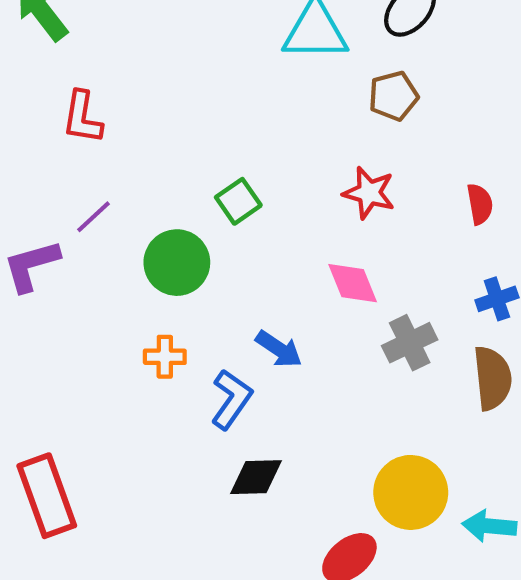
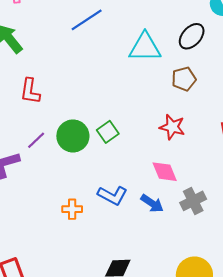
green circle: (177, 263) -> (73, 136), moved
blue arrow: (279, 349) -> (152, 203), moved
blue L-shape: (231, 399) -> (112, 195), moved, turned 84

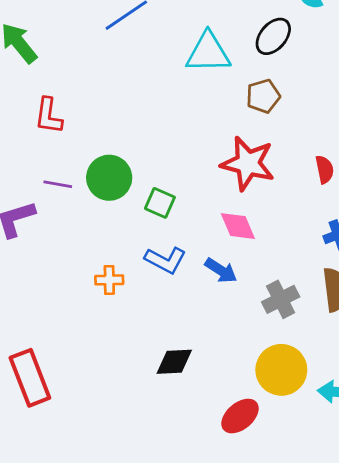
red star: (172, 127) -> (248, 163), size x1.5
green square: (108, 132) -> (160, 203), moved, turned -30
purple line: (36, 140) -> (58, 184), turned 54
gray cross: (193, 201) -> (281, 299), moved

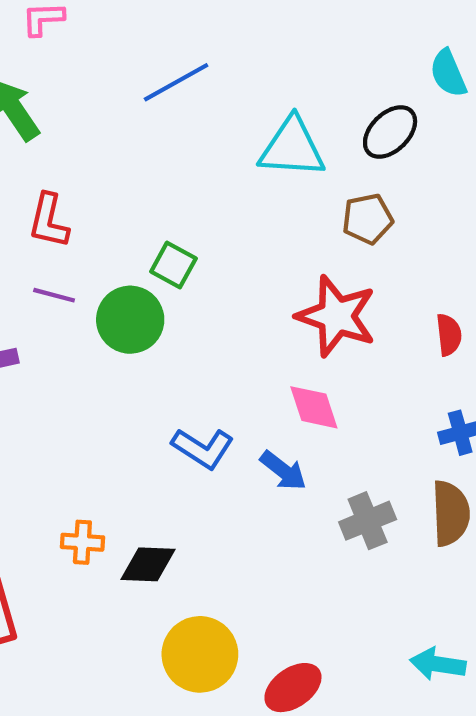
purple line: (58, 184) -> (54, 295), moved
green square: (160, 203) -> (173, 265), moved
orange cross: (109, 280) -> (82, 542), moved
black diamond: (174, 362) -> (148, 564), moved
yellow circle: (281, 370) -> (200, 654), moved

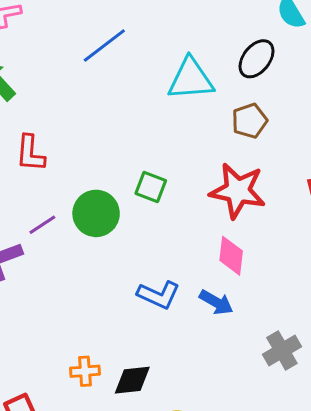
green square: (173, 265) -> (151, 187), moved
purple line: (54, 295) -> (42, 225), moved, turned -40
pink diamond: (314, 407) -> (231, 256), turned 33
gray cross: (368, 521) -> (282, 350), moved

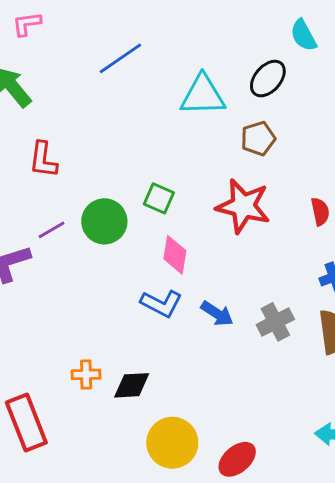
pink diamond: (231, 256) -> (175, 255), moved
gray cross: (282, 350) -> (275, 322), moved

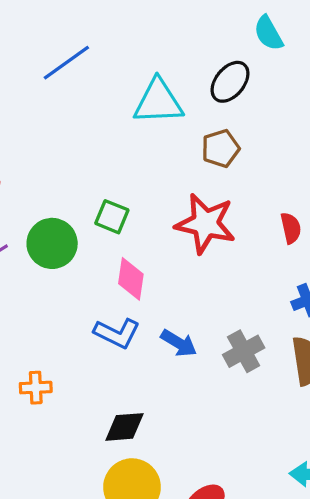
orange cross: (86, 374) -> (36, 388), moved
black diamond: (132, 385) -> (125, 427), moved

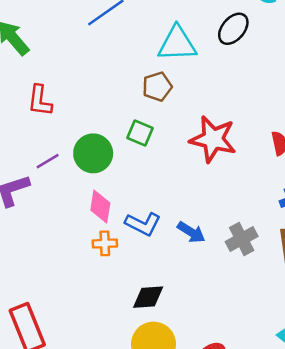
brown pentagon: (221, 148) -> (157, 87), moved
pink diamond: (131, 279) -> (100, 206), moved
orange cross: (36, 388) -> (105, 243), moved

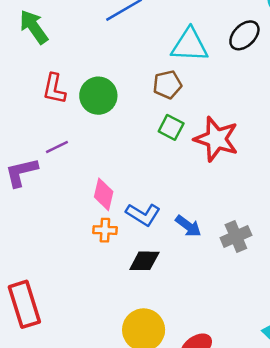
green square: (140, 133) -> (171, 127), moved
green circle: (93, 153) -> (98, 96), moved
black diamond: (148, 297) -> (144, 261), moved

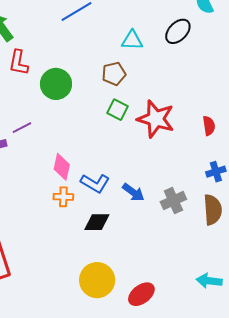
cyan triangle: (190, 45) -> (132, 40), size x0.7
red L-shape: (54, 89) -> (19, 63), moved

